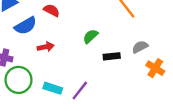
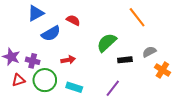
green semicircle: (90, 36) -> (107, 43), size x1.5
red arrow: (46, 47) -> (68, 60), moved
purple line: (80, 91) -> (113, 88), moved

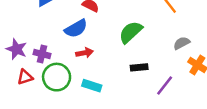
blue semicircle: (51, 33) -> (76, 29), moved
black rectangle: (125, 60) -> (139, 67), moved
purple line: (113, 88) -> (165, 86), moved

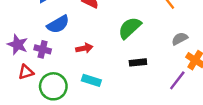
blue semicircle: (76, 29) -> (58, 24), moved
green circle: (57, 77) -> (53, 86), moved
purple line: (165, 86) -> (177, 80), moved

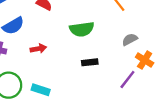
green semicircle: (130, 28) -> (82, 29), turned -145
cyan rectangle: (91, 80) -> (41, 90), moved

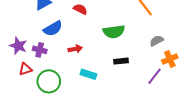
orange cross: (145, 60) -> (170, 59), turned 35
cyan rectangle: (41, 90) -> (88, 74), moved

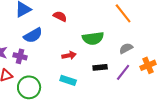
gray semicircle: (157, 41) -> (126, 48), moved
red arrow: (75, 49) -> (69, 55), moved
purple line: (155, 76) -> (123, 72), moved

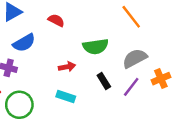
gray semicircle: (126, 48) -> (135, 58), size x1.5
black rectangle: (100, 67) -> (104, 81), turned 64

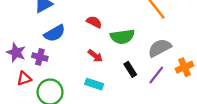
red semicircle: (56, 20) -> (94, 22), moved
red arrow: (67, 67) -> (95, 56), turned 49

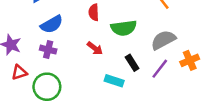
red semicircle: (94, 22) -> (94, 12), turned -119
purple cross: (40, 57) -> (48, 50), moved
cyan rectangle: (94, 84) -> (114, 81), moved

